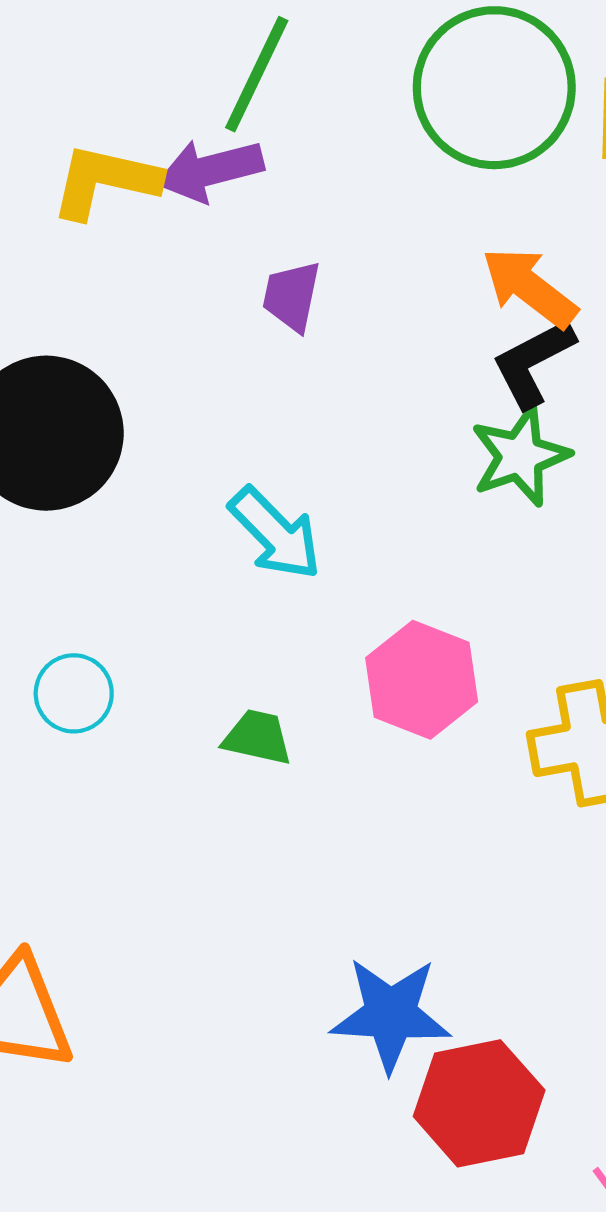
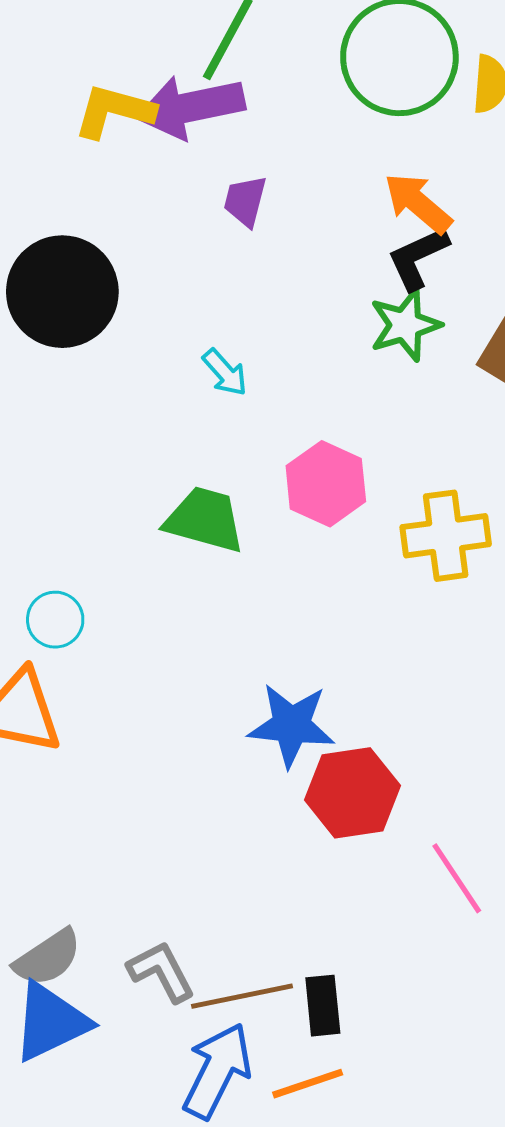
purple arrow: (210, 170) -> (191, 107), size x1.4
cyan arrow: (275, 533) -> (225, 372), size x0.7
cyan circle: (74, 693) -> (55, 620), moved
green trapezoid: (257, 737) -> (205, 520), size x1.6

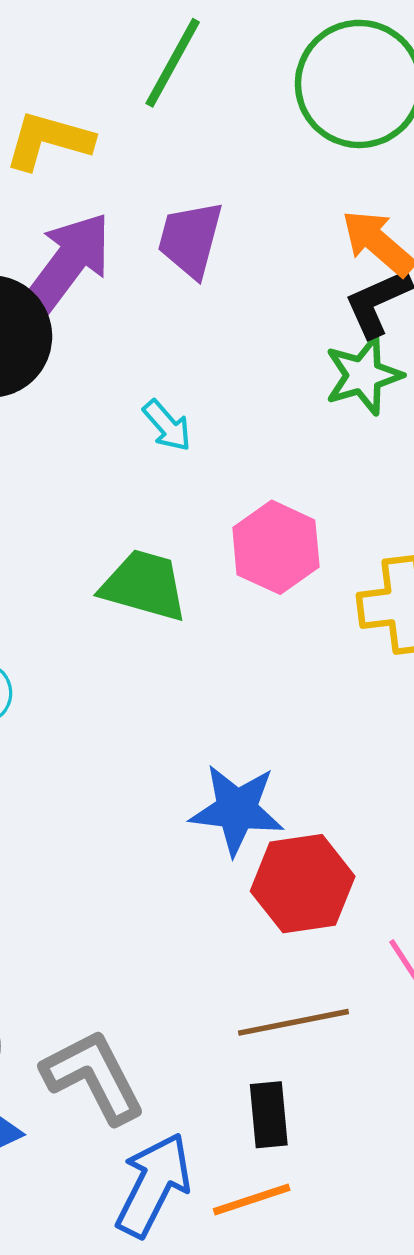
purple arrow: (191, 107) -> (67, 264), moved, turned 138
purple trapezoid: (245, 201) -> (190, 239), size x1.4
gray L-shape: (161, 971) -> (93, 1076), size x1.4
brown line: (242, 996) -> (294, 1022), moved

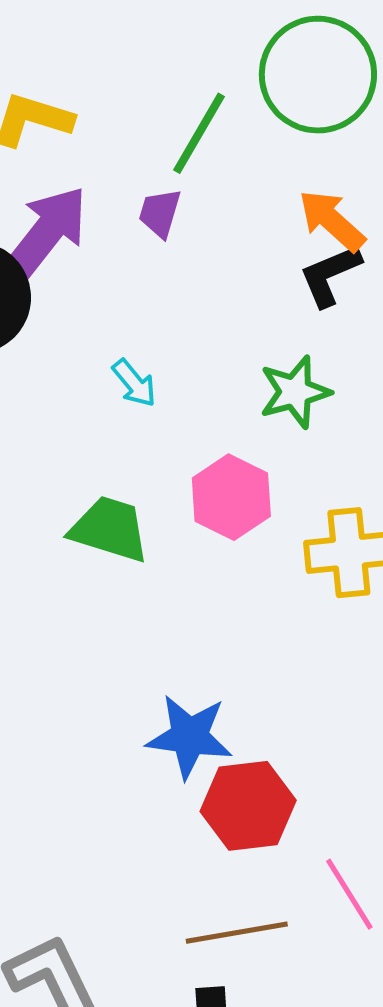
green line: (173, 63) -> (199, 133), moved
purple trapezoid: (190, 239) -> (160, 213), size x0.7
green star: (363, 375) -> (295, 392), moved

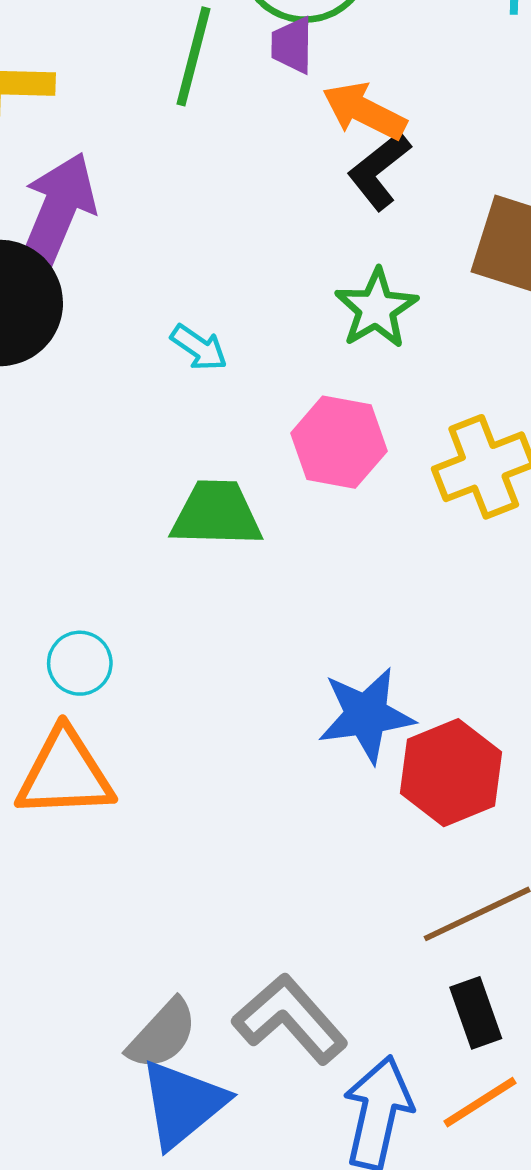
purple trapezoid: (160, 213) -> (292, 45), moved

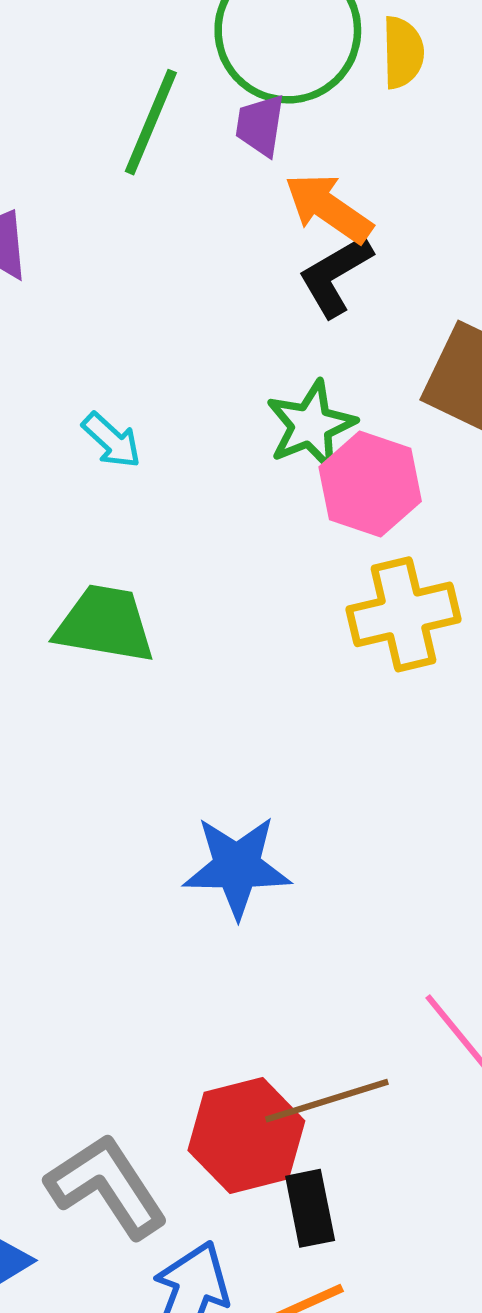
pink hexagon: (339, 442) -> (370, 484), moved
red hexagon: (451, 773) -> (246, 1136), moved

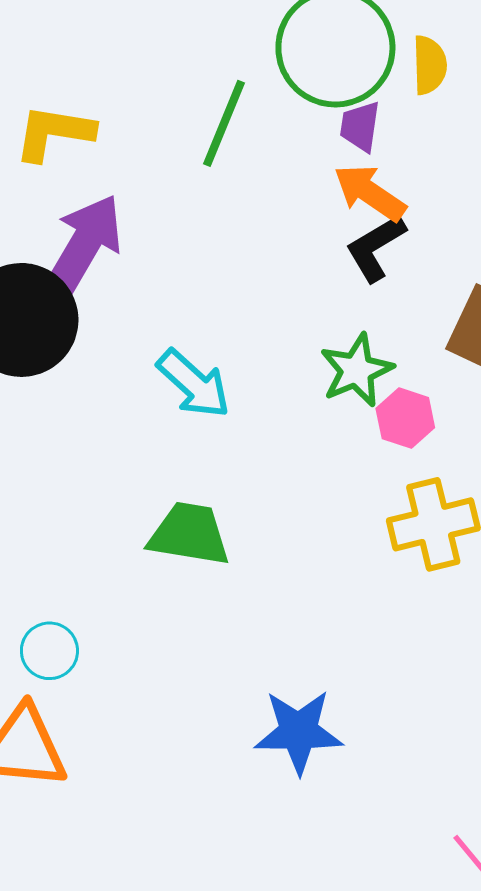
purple trapezoid: (260, 125) -> (360, 126), moved
cyan arrow: (112, 440) -> (194, 384), size x1.5
pink hexagon: (370, 484) -> (405, 418), size x0.7

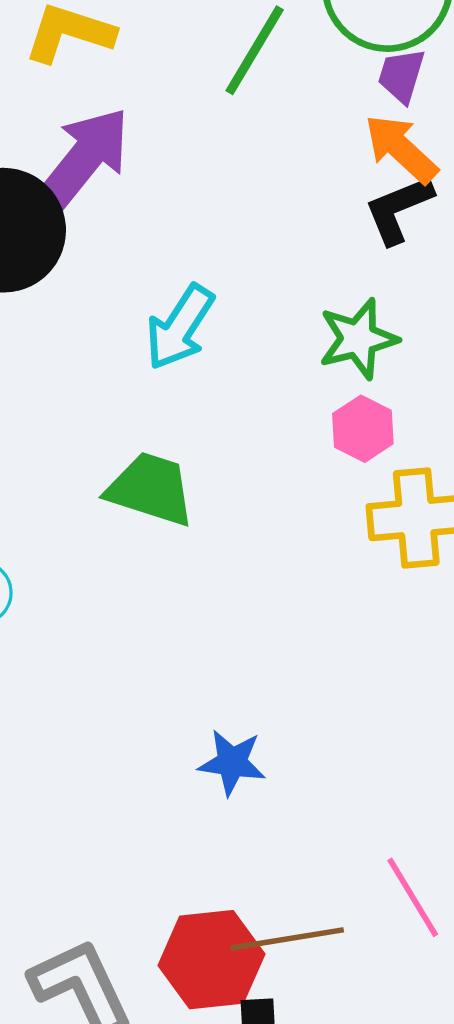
cyan arrow: (194, 384) -> (180, 327), turned 72
pink hexagon: (405, 418) -> (363, 429), moved
blue star: (299, 732) -> (232, 762), moved, size x0.7

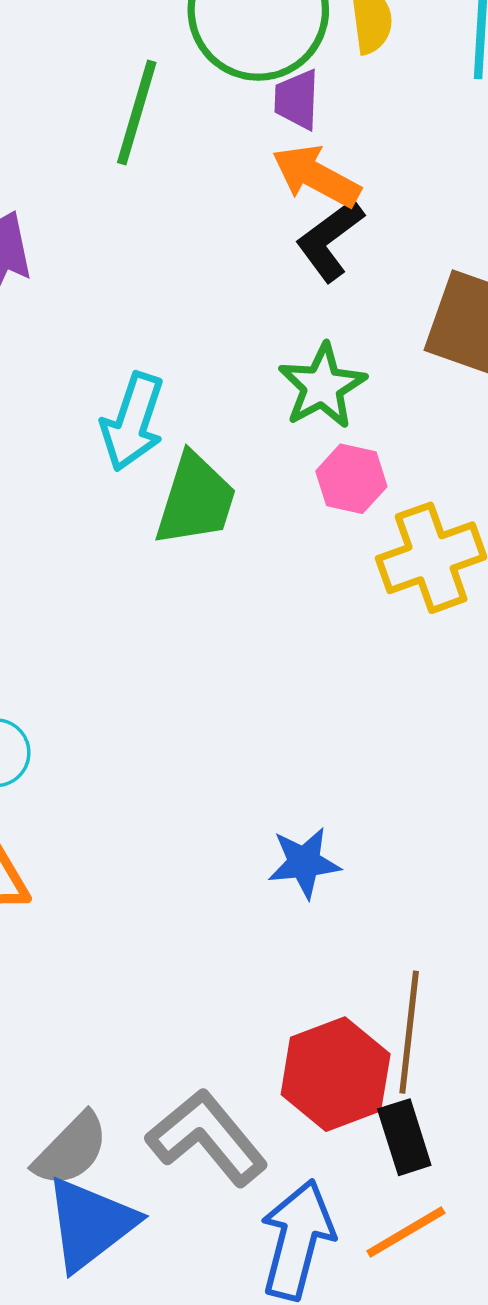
green trapezoid: (151, 489) -> (195, 500), moved, turned 104
brown line: (287, 939) -> (409, 1032), turned -60

